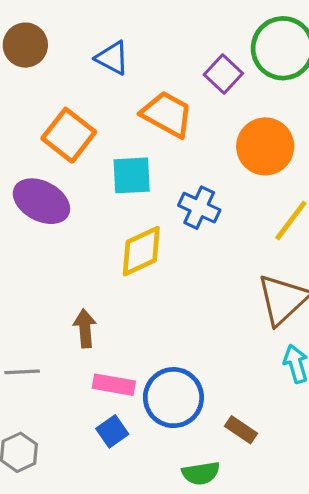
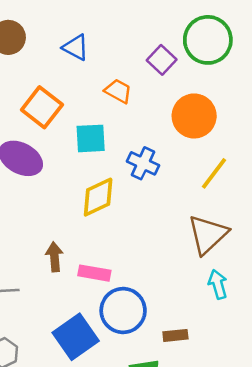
orange trapezoid: (167, 114) -> (118, 91), size x0.7
pink rectangle: (114, 385) -> (94, 273), moved
brown rectangle: (241, 430) -> (175, 335), turned -40
blue square: (112, 431) -> (76, 337), size x1.8

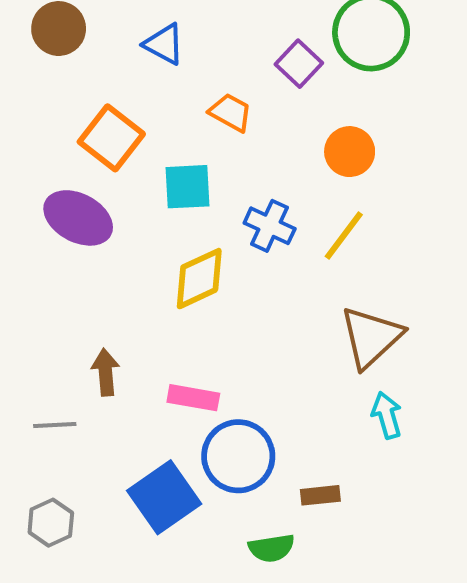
orange circle: (194, 116) -> (350, 152), size x0.7
yellow line: (214, 173) -> (344, 236), moved
brown arrow: (54, 257) -> (105, 372), moved

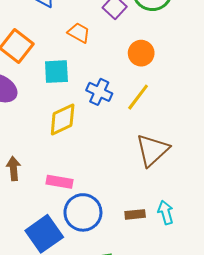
cyan arrow: (387, 415) -> (166, 212), moved
brown rectangle: (320, 495) -> (135, 214), moved

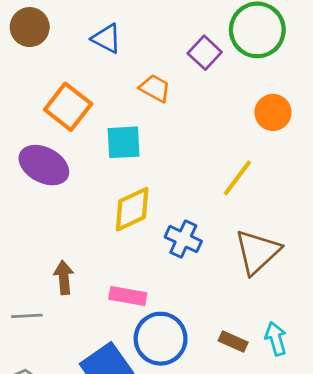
orange circle: (141, 53) -> (273, 112), moved
blue cross: (99, 92) -> (183, 239), moved
brown rectangle: (135, 214) -> (233, 341), turned 30

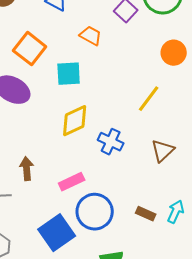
brown triangle: (257, 252) -> (163, 151), size x0.7
pink rectangle: (128, 296) -> (72, 182), turned -35
cyan arrow: (276, 339) -> (176, 212), turned 40

